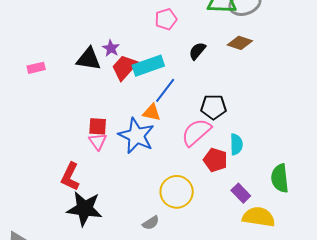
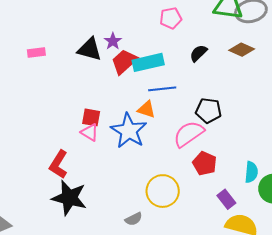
blue line: (165, 90) -> (162, 89), turned 40
pink triangle: (98, 141) -> (90, 132), turned -30
cyan semicircle: (236, 144) -> (251, 172), moved

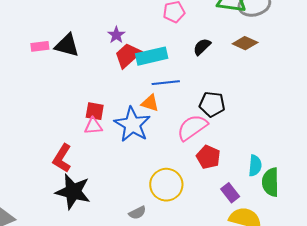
black triangle: (90, 49) -> (67, 45), moved
pink triangle: (90, 132) -> (93, 126), turned -36

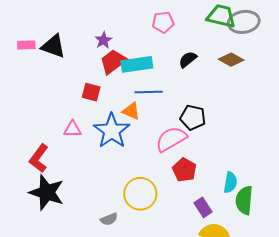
red square: (95, 111) -> (91, 92), moved

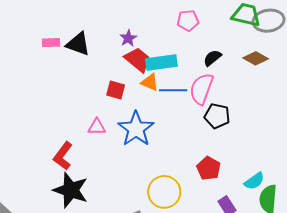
red trapezoid: (113, 61) -> (138, 60), turned 76
orange triangle: (131, 111) -> (150, 82), moved
pink semicircle: (171, 139) -> (201, 89), moved, turned -40
cyan semicircle: (230, 182) -> (254, 181), turned 45

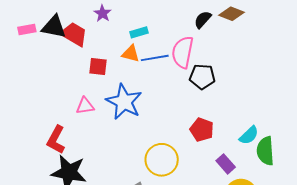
black semicircle: (212, 58) -> (203, 20), moved
red trapezoid: (138, 60) -> (74, 34), moved
cyan rectangle: (161, 63) -> (139, 32), size x0.6

